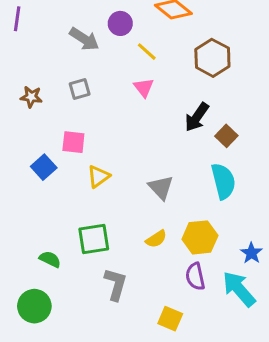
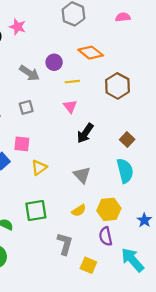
yellow line: (147, 52) -> (72, 82), turned -48
black arrow: (197, 117) -> (85, 133), moved
gray L-shape: (116, 284) -> (65, 244), moved
cyan arrow: (239, 289) -> (132, 260), moved

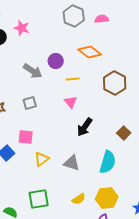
pink semicircle: (123, 17) -> (102, 19), moved
cyan semicircle: (125, 171) -> (108, 162), moved, turned 30
gray triangle: (82, 175) -> (72, 163), moved, turned -30

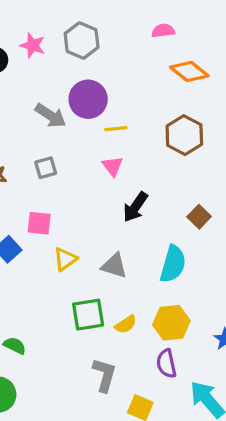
gray hexagon: (74, 16) -> (82, 40), moved
orange diamond: (90, 52) -> (189, 71), moved
purple circle: (56, 61) -> (88, 99), size x1.5
green square: (39, 199) -> (88, 315), moved

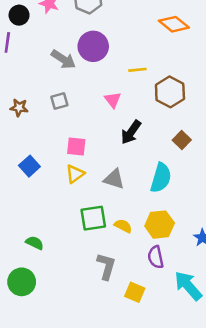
yellow line: (116, 129) -> (137, 70), moved
brown hexagon: (184, 135) -> (170, 92), moved
pink square: (39, 223) -> (76, 147), moved
yellow semicircle: (126, 324) -> (123, 226), turned -120

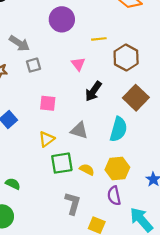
gray arrow: (63, 59) -> (19, 43), moved
brown square: (182, 140) -> (136, 98), size x1.6
yellow triangle: (75, 174) -> (47, 139), moved

